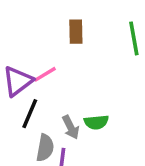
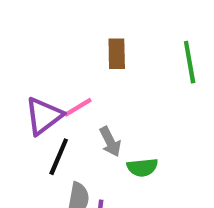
gray arrow: (71, 127) -> (110, 142), moved

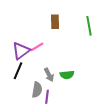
gray arrow: (110, 142) -> (49, 75), moved
black line: (59, 157) -> (18, 71), moved

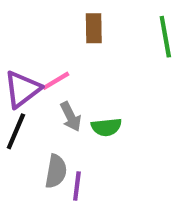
gray arrow: (49, 75) -> (71, 117), moved
green semicircle: (67, 75) -> (106, 127), moved

